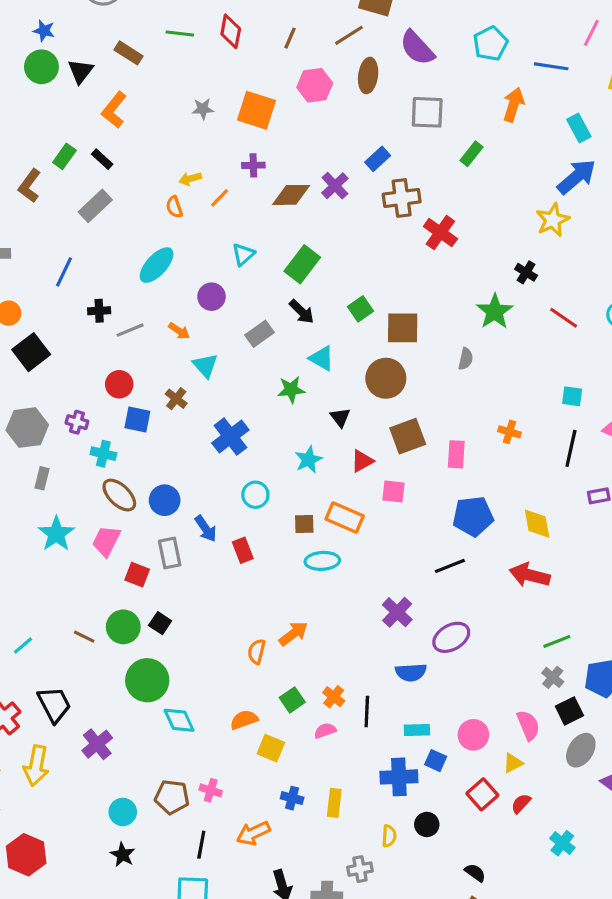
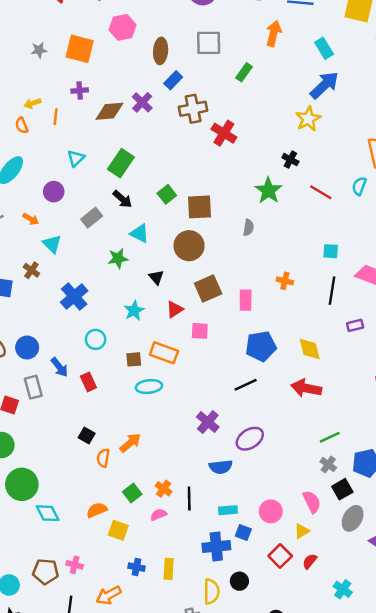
brown ellipse: (368, 75) -> (161, 51), moved
orange line: (220, 198) -> (56, 117), turned -35
black square: (160, 623) -> (87, 436), moved
yellow semicircle: (389, 836) -> (211, 592), size x1.5

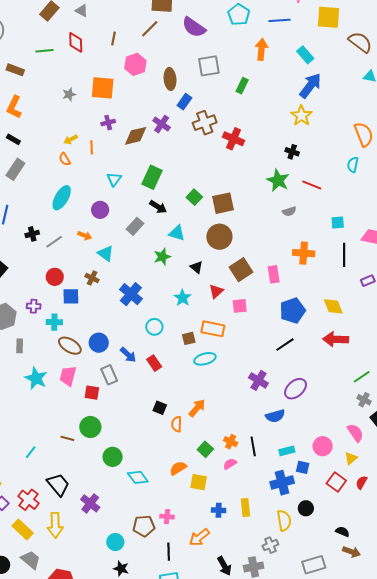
red line: (321, 192) -> (312, 185), moved
gray semicircle: (248, 228) -> (289, 211), moved, turned 72
orange cross: (285, 281) -> (304, 253), size x1.5
green circle: (22, 484) -> (113, 457), size x0.7

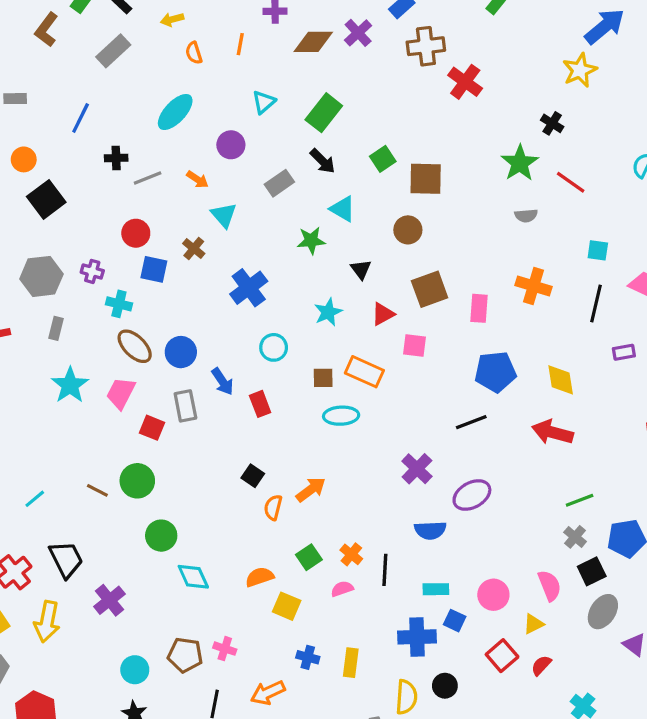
yellow arrow: (71, 139) -> (172, 19), moved
brown circle: (219, 237) -> (408, 230), size x0.7

